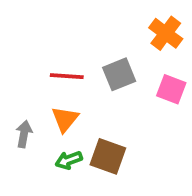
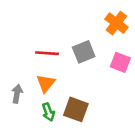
green arrow: (69, 160) -> (48, 112), turned -90

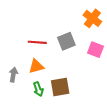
orange triangle: (46, 83) -> (36, 66), turned 35
brown square: (76, 109) -> (60, 87), turned -30

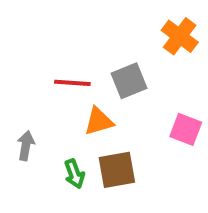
pink square: (95, 50) -> (186, 129), moved
orange triangle: (36, 66) -> (99, 121), moved

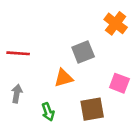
red line: (72, 83) -> (18, 53), moved
brown square: (117, 170) -> (92, 109), moved

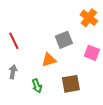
red line: (18, 53) -> (14, 41), turned 60
pink square: (119, 83) -> (92, 53), moved

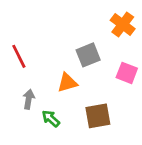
gray arrow: (13, 72) -> (29, 99), moved
green arrow: (37, 86) -> (51, 119), turned 152

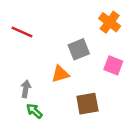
red line: (19, 56) -> (22, 32), moved, turned -40
green arrow: (51, 119) -> (34, 111), moved

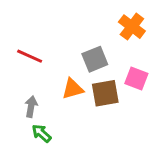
red line: (22, 32) -> (30, 56), moved
brown square: (87, 104) -> (105, 93), moved

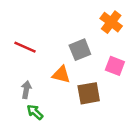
orange triangle: (73, 89) -> (61, 75), turned 30
brown square: (105, 93) -> (89, 93), moved

